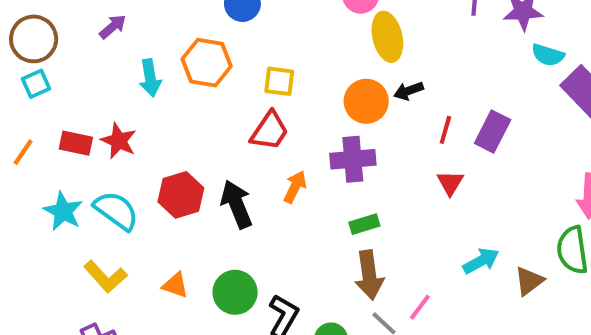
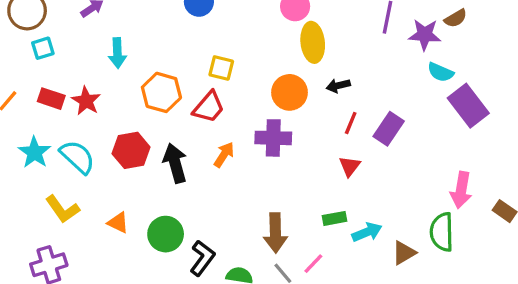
orange hexagon: (207, 63) -> (161, 92), moved
cyan square: (36, 84) -> (43, 48), moved
black arrow: (409, 91) -> (338, 86), moved
green rectangle: (364, 224) -> (335, 218), moved

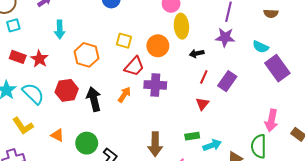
brown semicircle: (456, 18) -> (271, 13), turned 32
purple star: (425, 35) -> (225, 37), moved
orange circle: (290, 92) -> (158, 46), moved
red trapezoid: (209, 107) -> (134, 66), moved

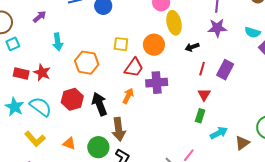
green rectangle: (192, 136) -> (200, 116), moved, turned -56
brown arrow: (155, 144) -> (119, 129), moved

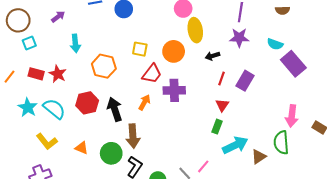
cyan arrow: (219, 133) -> (235, 145), size x1.4

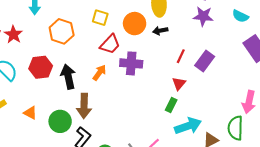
cyan semicircle: (275, 44) -> (240, 16), moved
black arrow: (212, 56) -> (160, 31), moved

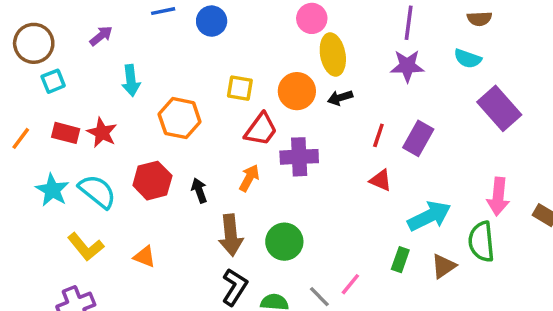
black arrow: (68, 77) -> (199, 190), size x0.6
red triangle: (179, 84) -> (381, 180), turned -40
green rectangle: (171, 105) -> (400, 260), moved
green circle: (60, 121) -> (284, 242), moved
cyan arrow: (188, 126) -> (429, 216), moved

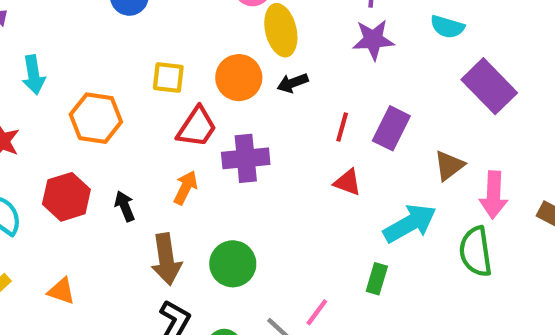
brown triangle: (444, 266) -> (449, 166), moved

